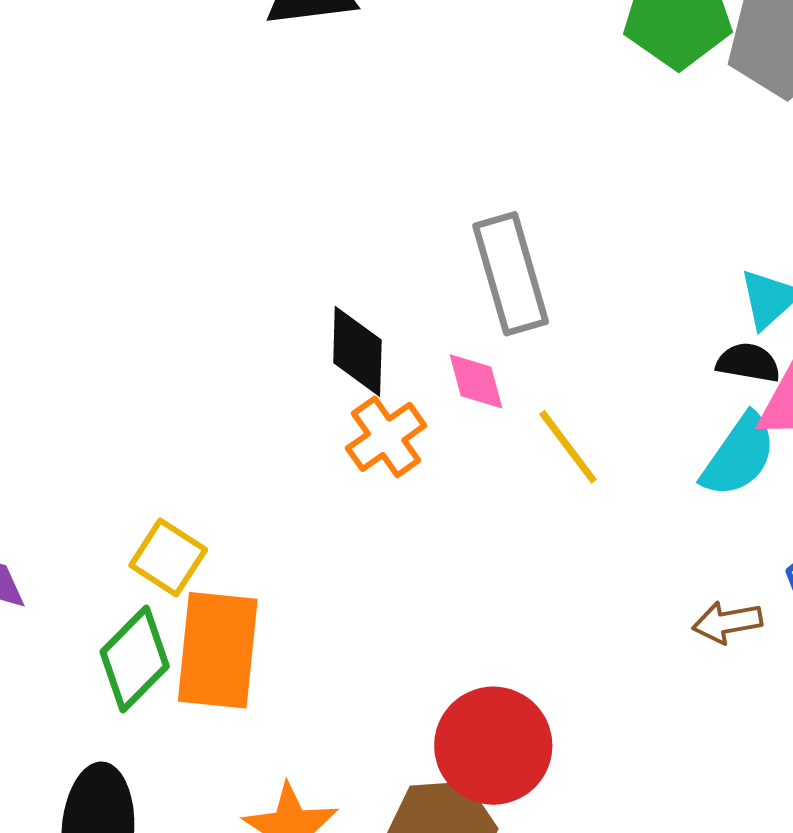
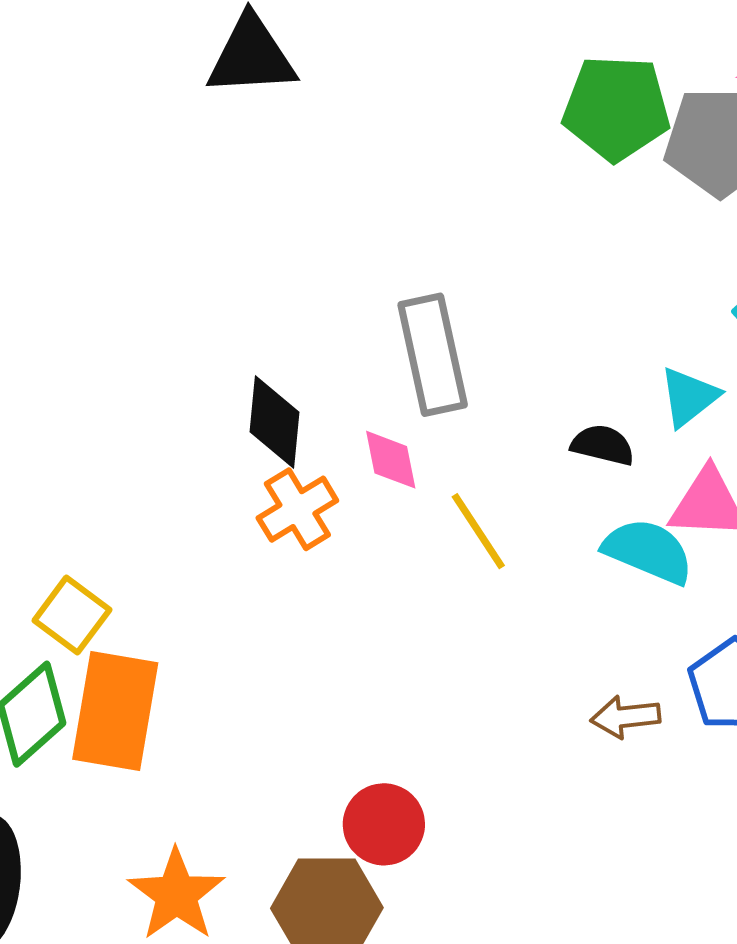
black semicircle: (748, 363) -> (603, 445), moved
cyan semicircle: (739, 455) -> (648, 551), turned -106
red circle: (493, 746) -> (384, 824), size x0.7

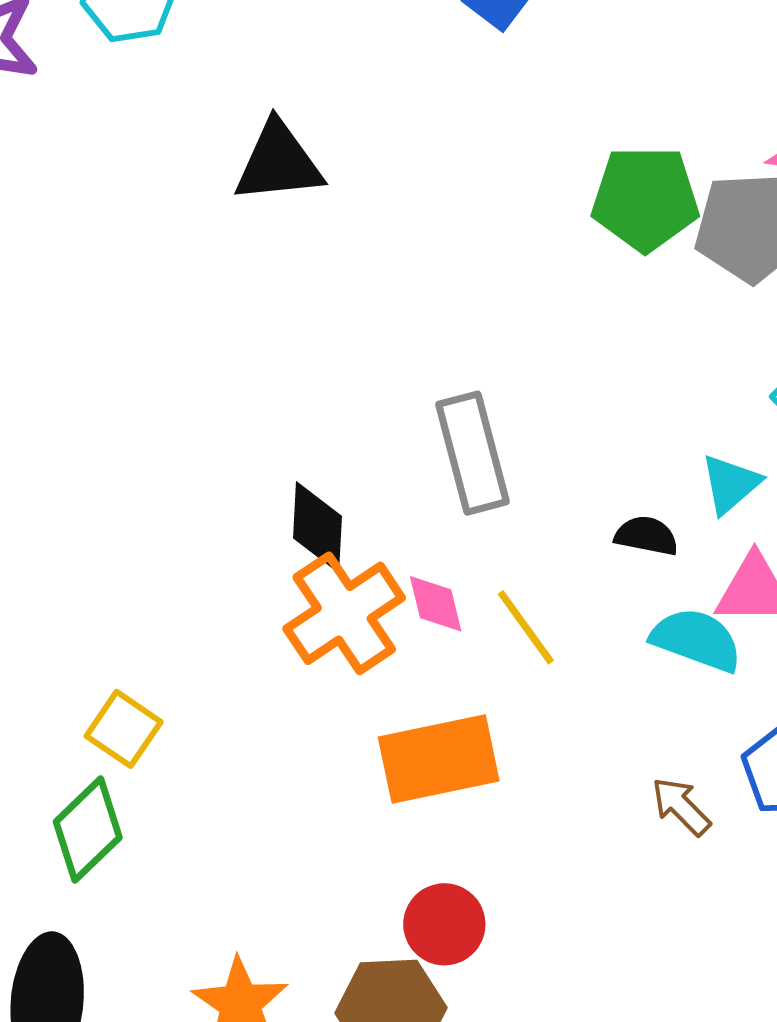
pink diamond: (391, 460) -> (436, 604), moved
orange cross: (297, 509) -> (344, 613), size x1.5
orange rectangle: (115, 711) -> (439, 759), moved, turned 71
brown arrow: (626, 717) -> (681, 806), turned 54

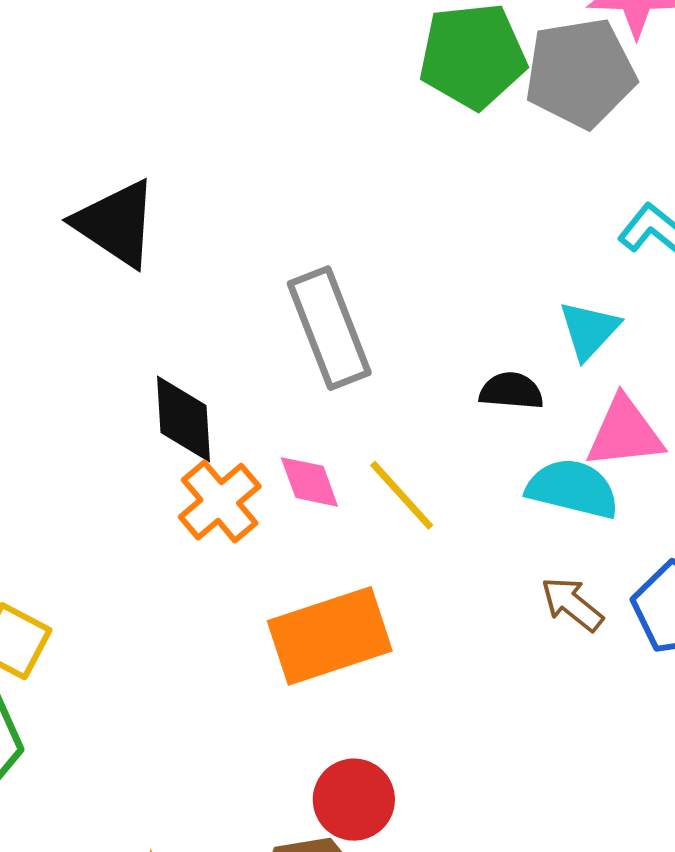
black triangle: (278, 162) -> (116, 223), moved, turned 46
orange cross: (344, 613) -> (220, 502), size x0.7
brown arrow: (681, 806) -> (572, 604), moved

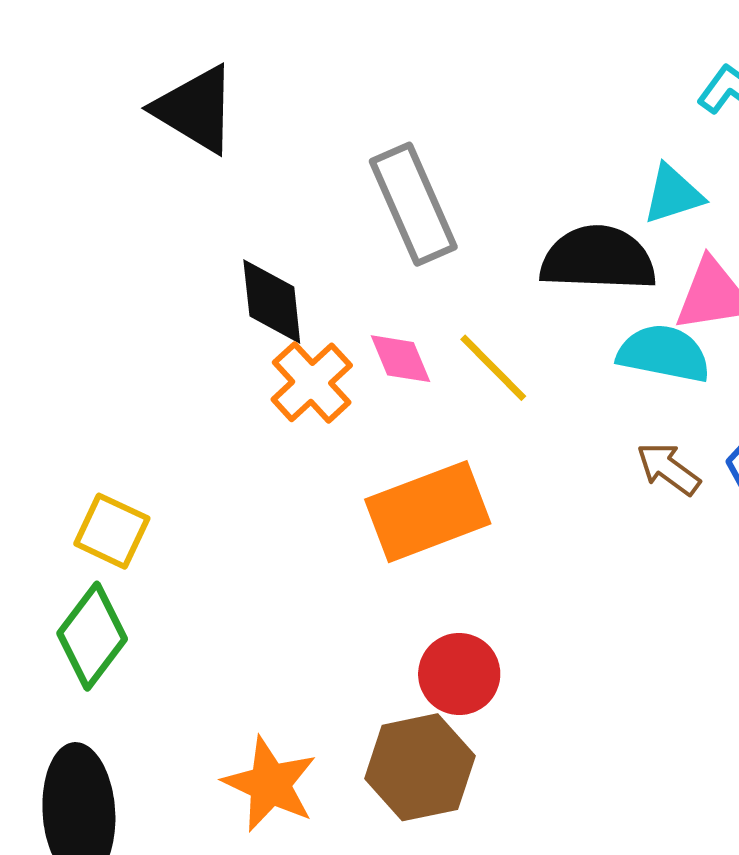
cyan triangle: (589, 330) -> (673, 194), turned 32
black semicircle: (511, 391) -> (598, 259), size x1.8

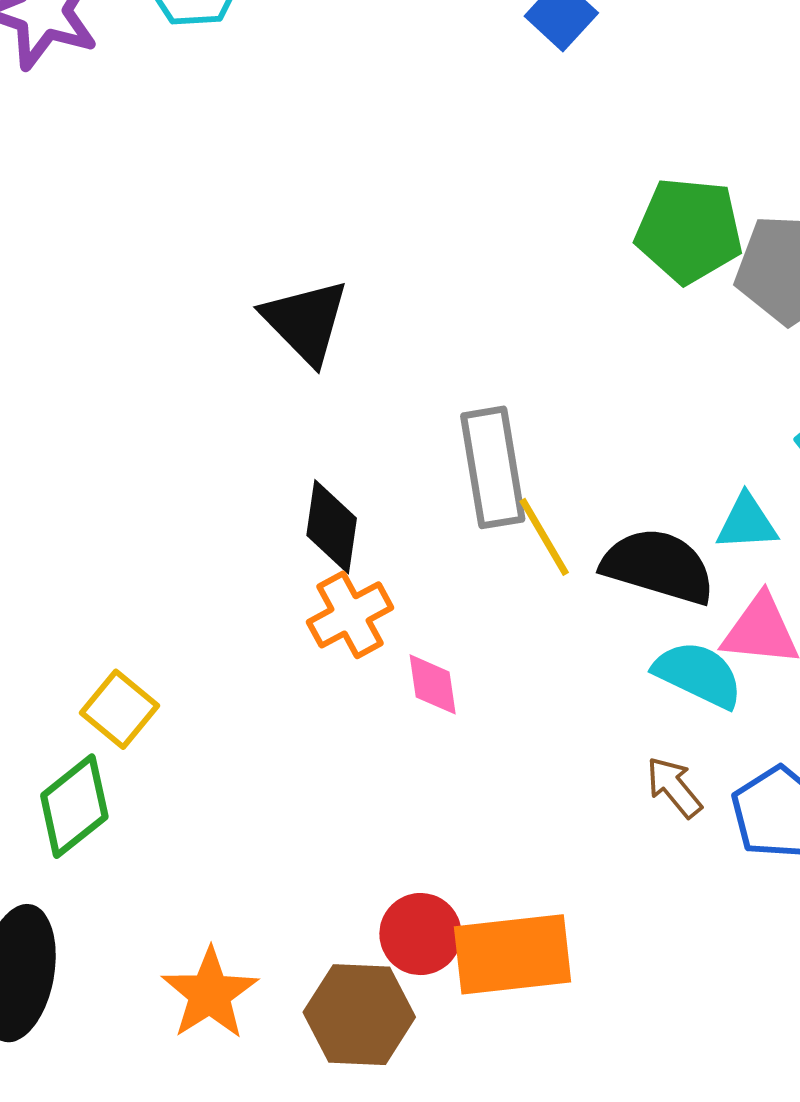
pink diamond: (400, 359) -> (433, 684), moved
yellow line: (493, 368) -> (544, 537), moved
orange rectangle: (428, 512) -> (513, 954), moved

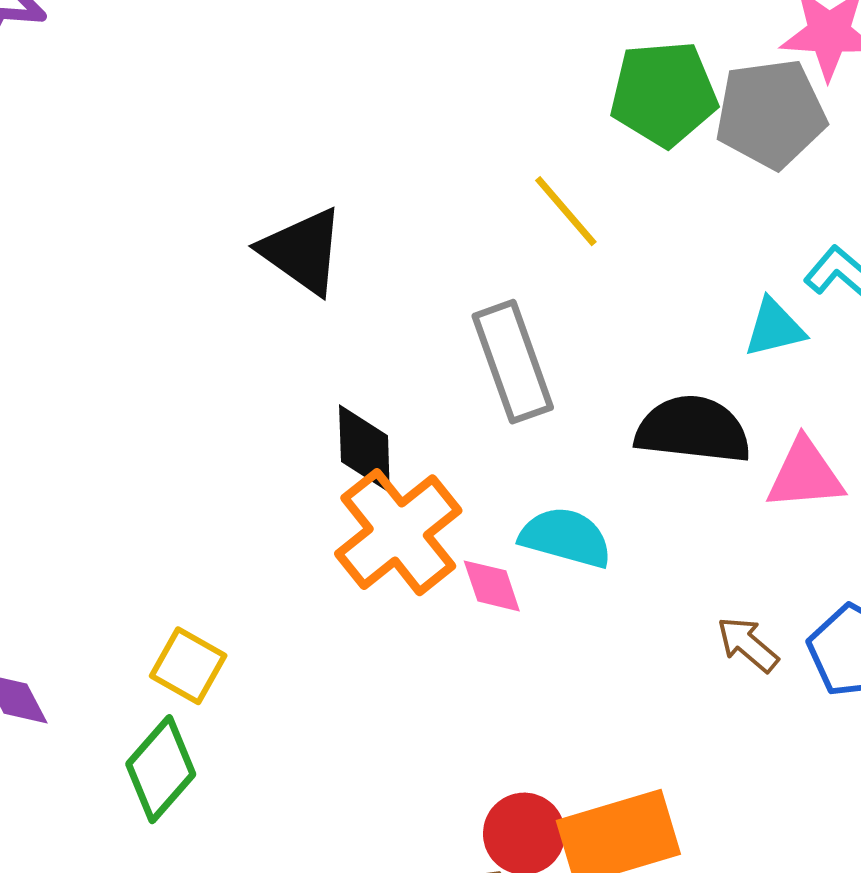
cyan triangle: (747, 523) -> (774, 328), moved
yellow line: (544, 537) -> (566, 211), moved
orange cross: (350, 615) -> (398, 532), size x1.5
cyan semicircle: (698, 674) -> (566, 537), moved

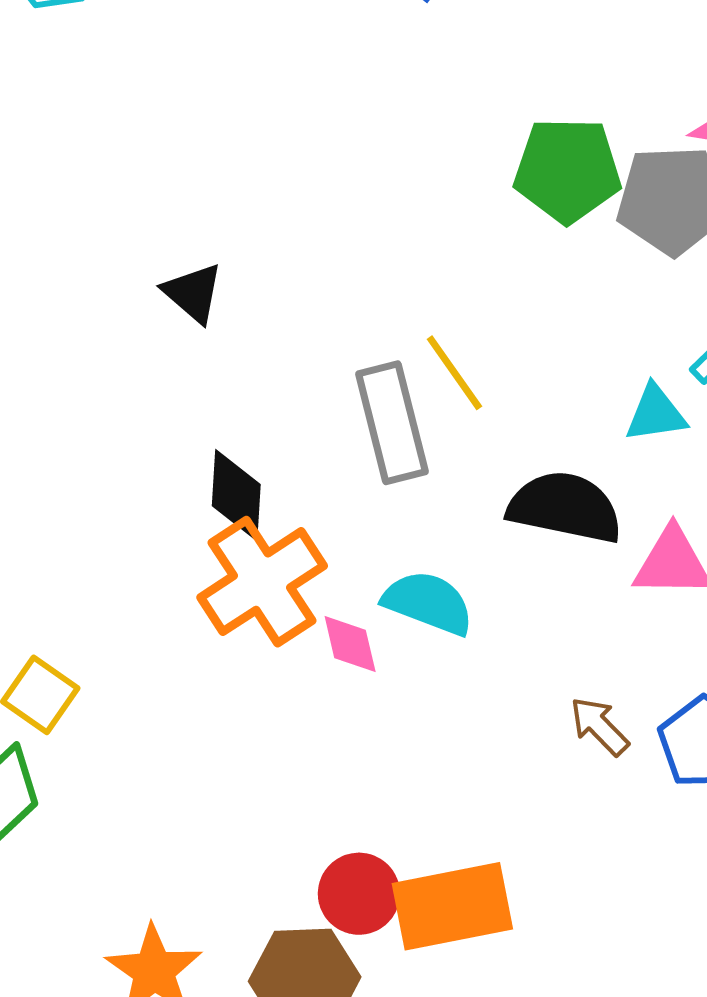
yellow line: (566, 211) -> (454, 373), moved
black triangle: (302, 251) -> (193, 293), size x0.7

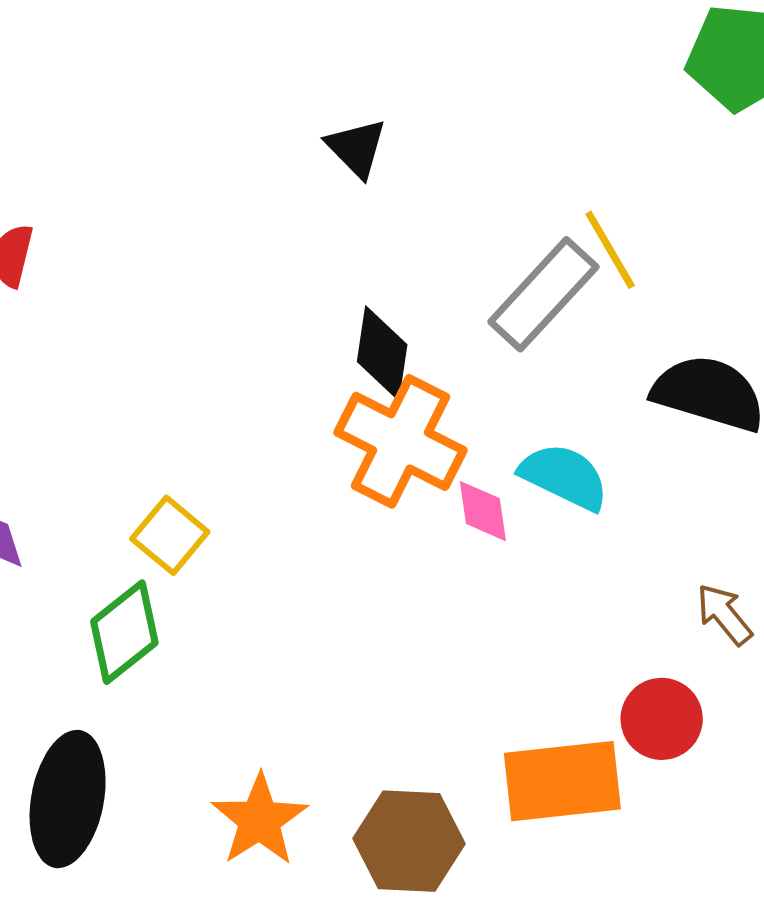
gray rectangle: (392, 423) -> (543, 294), turned 52
orange cross: (262, 582) -> (400, 441), turned -35
red circle: (359, 894) -> (662, 719), moved

